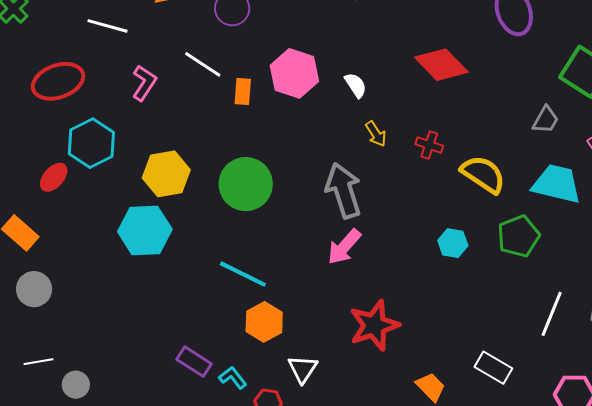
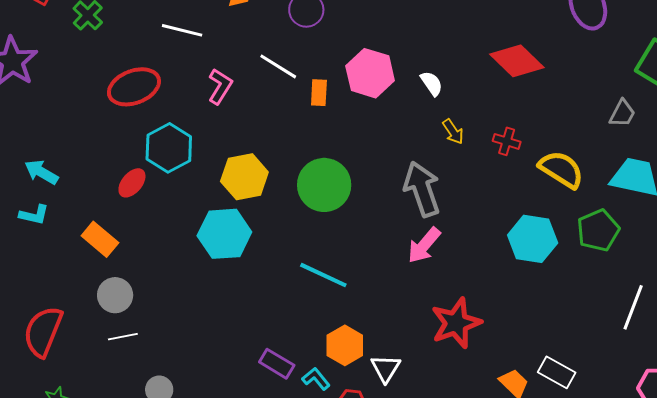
cyan hexagon: (453, 243) -> (533, 239), size x1.6
orange hexagon: (264, 322) -> (345, 345), moved
white line: (38, 362) -> (123, 337), moved
white rectangle: (493, 368) -> (557, 372), moved

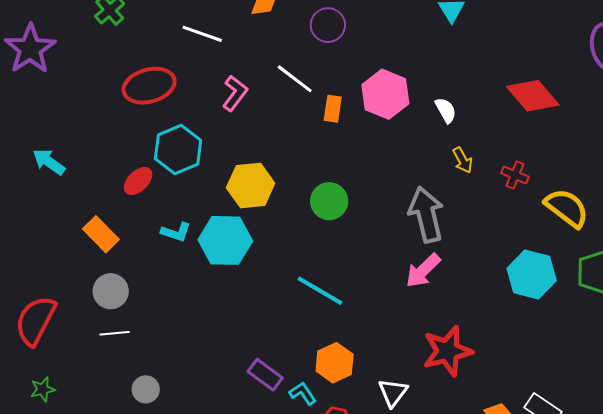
green circle: (324, 185) -> (329, 201), size x0.7
cyan L-shape: (34, 215) -> (176, 232), moved
white triangle: (386, 368) -> (393, 393), moved

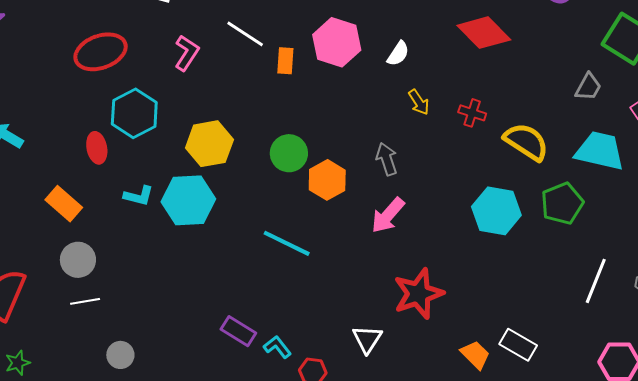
white semicircle: (446, 110) -> (398, 54), turned 68
red ellipse: (138, 181) -> (97, 148), turned -52
gray arrow: (426, 214) -> (387, 159), size x0.6
orange hexagon: (335, 363) -> (327, 180), moved

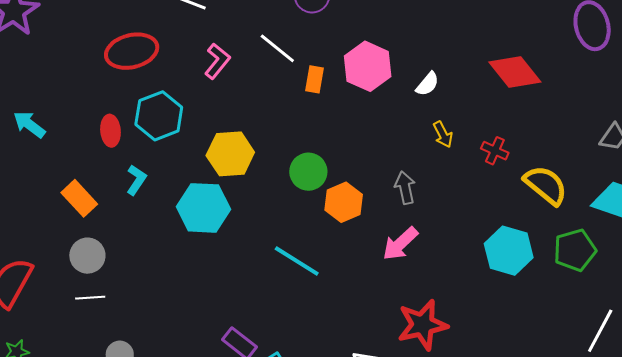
red ellipse: (97, 148) -> (110, 131), moved
cyan L-shape: (139, 196) -> (136, 180), moved, turned -76

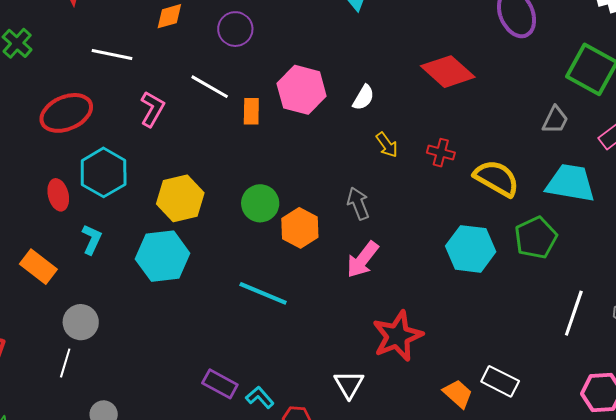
gray circle: (87, 256) -> (81, 322), moved
white line: (90, 298) -> (65, 363), turned -60

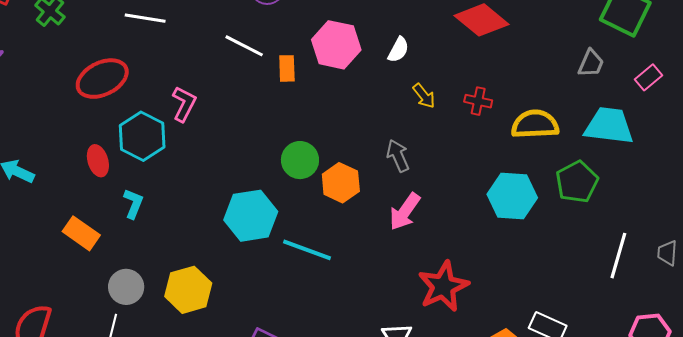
pink L-shape: (152, 109) -> (184, 104), moved
yellow semicircle: (497, 178) -> (535, 124), turned -30
yellow hexagon: (180, 198) -> (188, 290), moved
cyan hexagon: (163, 256) -> (251, 216), moved

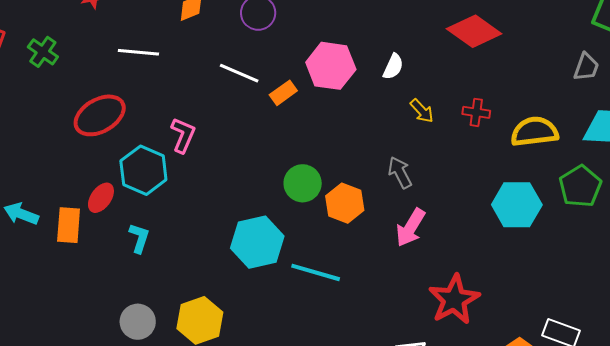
orange rectangle: (287, 68) -> (283, 93), turned 60
red ellipse: (98, 161) -> (101, 198), turned 56
orange rectangle: (81, 233) -> (69, 225), moved, turned 63

